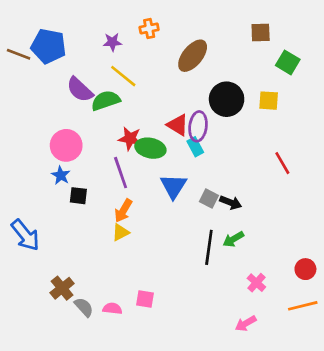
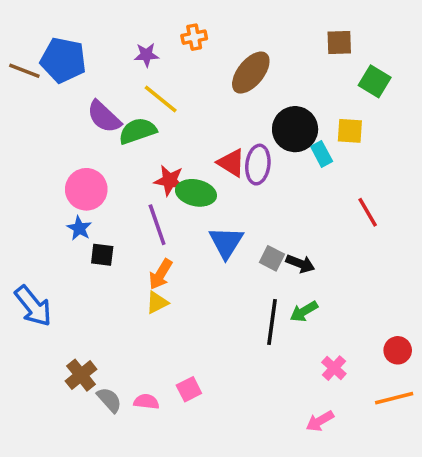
cyan rectangle: (195, 147) -> (322, 154), moved
pink square: (145, 299) -> (189, 389), turned -36

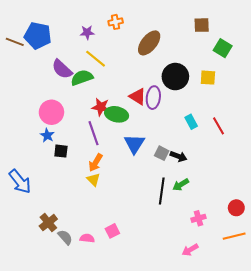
cyan rectangle: (322, 154) -> (191, 122), moved
yellow triangle: (157, 303) -> (93, 179), turned -48
pink cross: (334, 368) -> (198, 218), turned 32

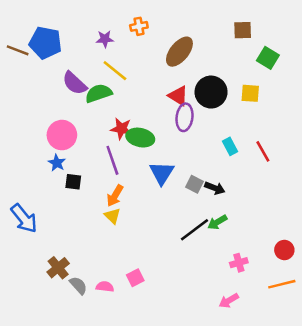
red triangle: (138, 96) -> (178, 96), moved
black line: (162, 191) -> (195, 230), turned 45

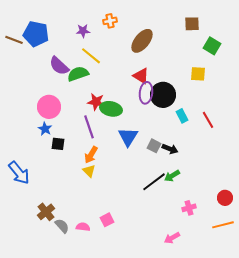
black circle: (211, 92) -> (163, 95), moved
pink arrow: (229, 301) -> (172, 238), moved

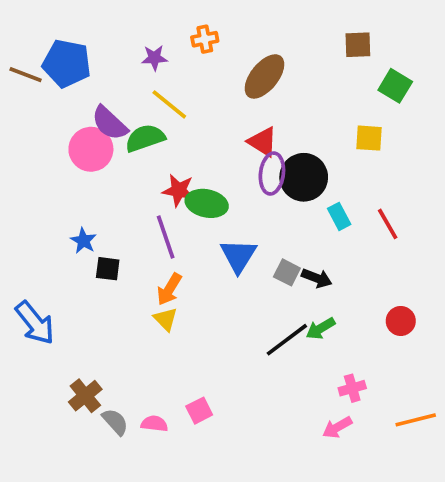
pink circle: (49, 107) -> (91, 149), moved
red circle: (225, 198) -> (401, 321), moved
pink arrow: (172, 238) -> (337, 427), moved

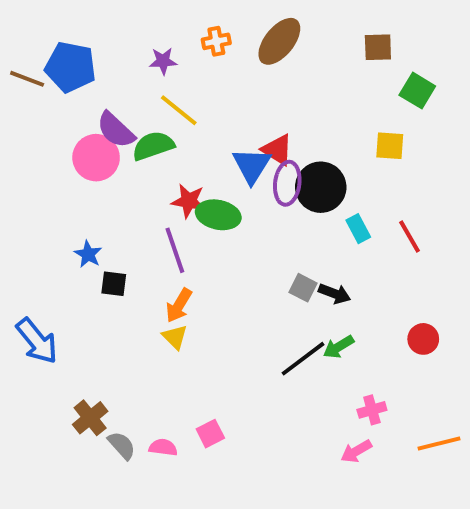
brown ellipse: (264, 76) -> (279, 41), moved
blue triangle: (238, 256) -> (252, 166), moved

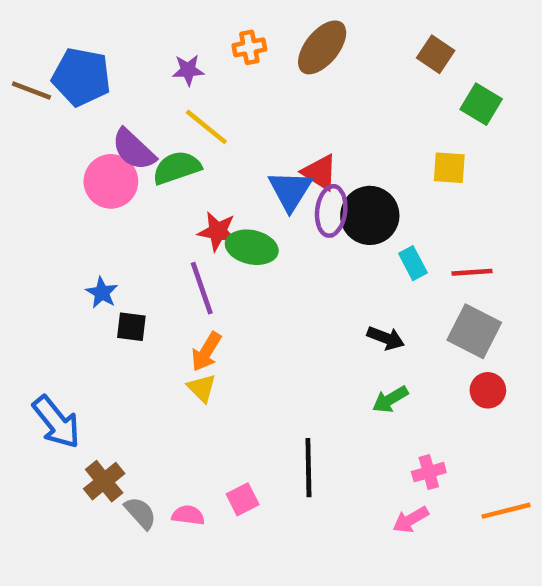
brown square: (378, 47) -> (436, 54), turned 36
red line: (409, 236) -> (472, 272), turned -64
gray square: (303, 288) -> (474, 331), moved, size x1.6
blue arrow: (37, 341) -> (56, 422), moved
black line: (303, 359) -> (308, 468), moved, turned -54

